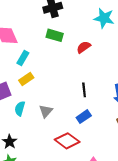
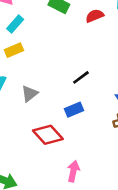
red semicircle: (84, 47) -> (95, 16), moved
black line: (84, 90) -> (81, 77), turned 48

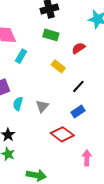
red semicircle: (95, 16) -> (78, 48), moved
yellow rectangle: (14, 50) -> (58, 66), moved, turned 72

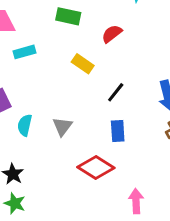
cyan rectangle: (21, 56) -> (24, 52), turned 48
blue rectangle: (78, 112) -> (118, 131), turned -56

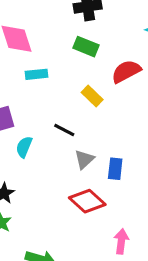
red semicircle: (112, 34) -> (126, 71), size x1.4
black line: (116, 92) -> (64, 130), moved, turned 70
gray triangle: (62, 127) -> (84, 159), moved

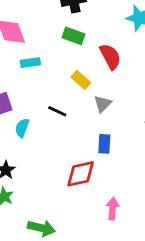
red semicircle: (126, 71) -> (110, 56), turned 92
gray triangle: (84, 159) -> (103, 104), moved
red diamond: (87, 201) -> (81, 174), turned -52

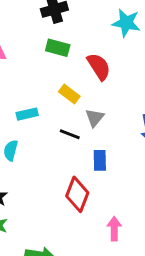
cyan rectangle: (30, 63) -> (27, 114), moved
black line: (57, 111) -> (70, 134), moved
red diamond: (81, 174) -> (77, 194), turned -52

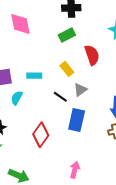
green rectangle: (58, 48) -> (67, 35), turned -56
blue rectangle: (100, 160) -> (77, 120), size x1.5
red diamond: (77, 194) -> (41, 135), moved

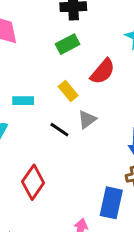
red semicircle: (92, 55) -> (103, 71), turned 60
blue rectangle: (77, 120) -> (111, 203), moved

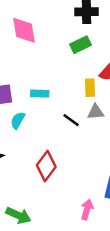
yellow rectangle: (68, 91) -> (90, 88), moved, turned 36
gray triangle: (87, 119) -> (96, 112), turned 30

